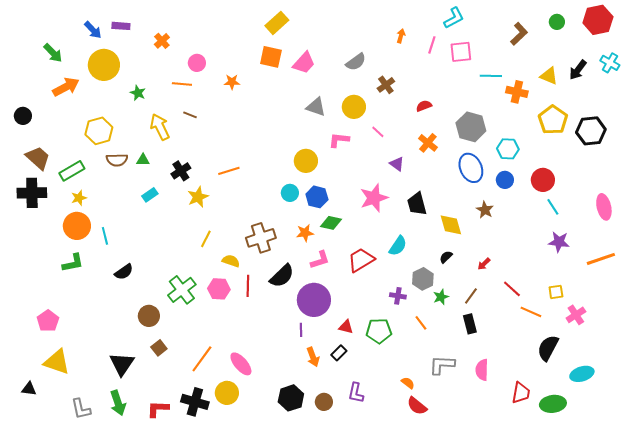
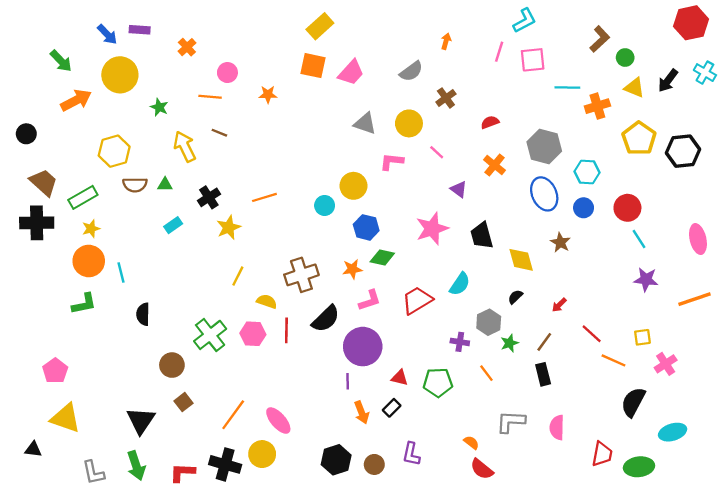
green circle: (557, 22) -> (625, 58), moved
orange arrow: (401, 36) -> (446, 41), moved
orange cross: (517, 92) -> (597, 106), turned -30
cyan circle: (290, 193) -> (325, 205), moved
black semicircle: (124, 272) -> (143, 314), turned 126

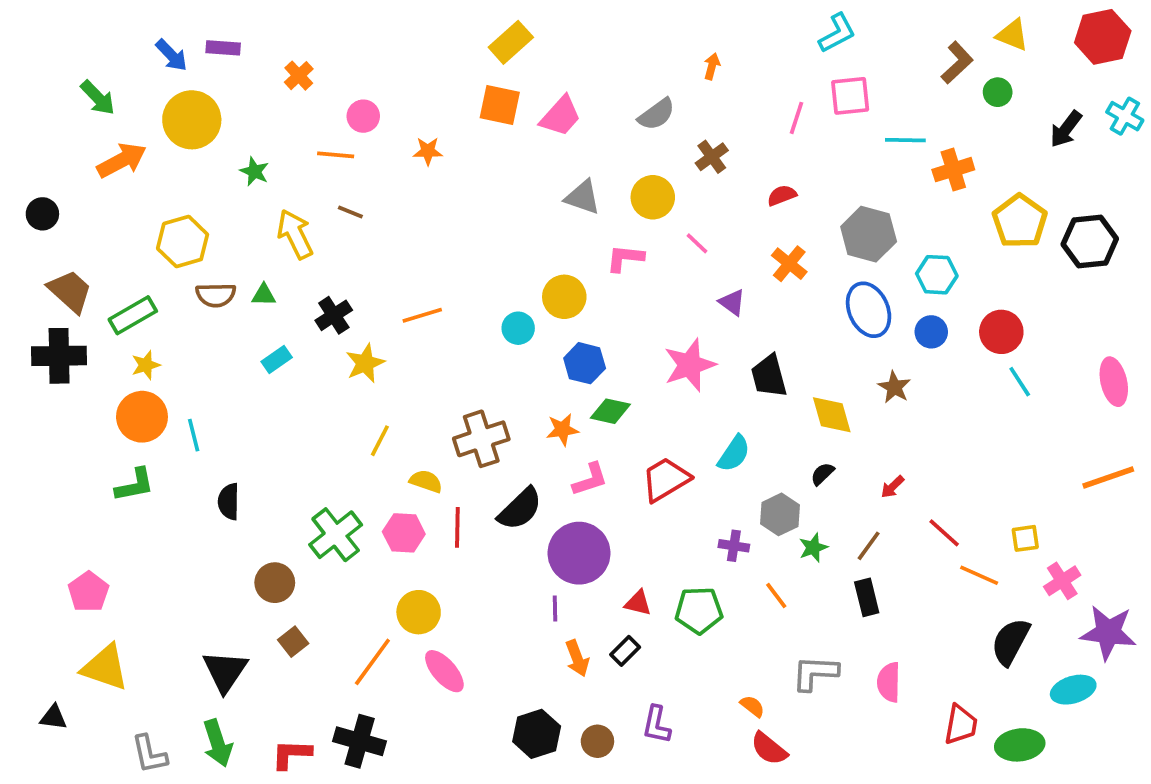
pink line: (499, 52) -> (797, 118), moved
yellow triangle: (634, 88) -> (1012, 35), moved
purple star: (646, 279) -> (1108, 632), moved, size x1.4
yellow circle: (262, 454) -> (419, 612), moved

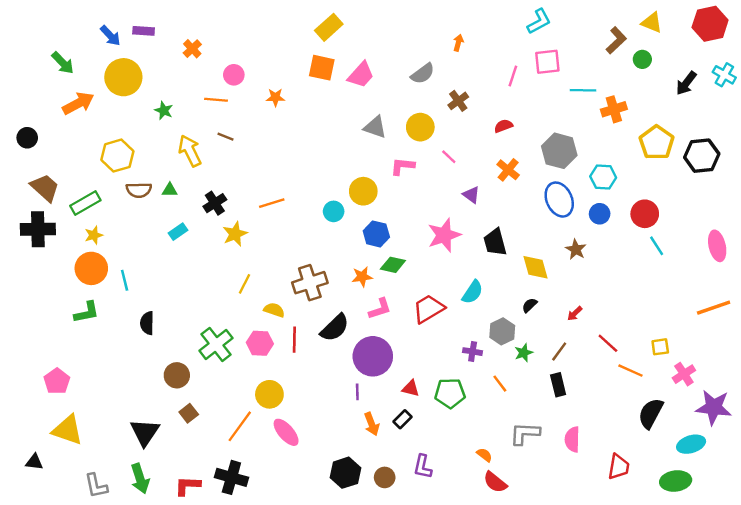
green ellipse: (1020, 745) -> (676, 481), moved

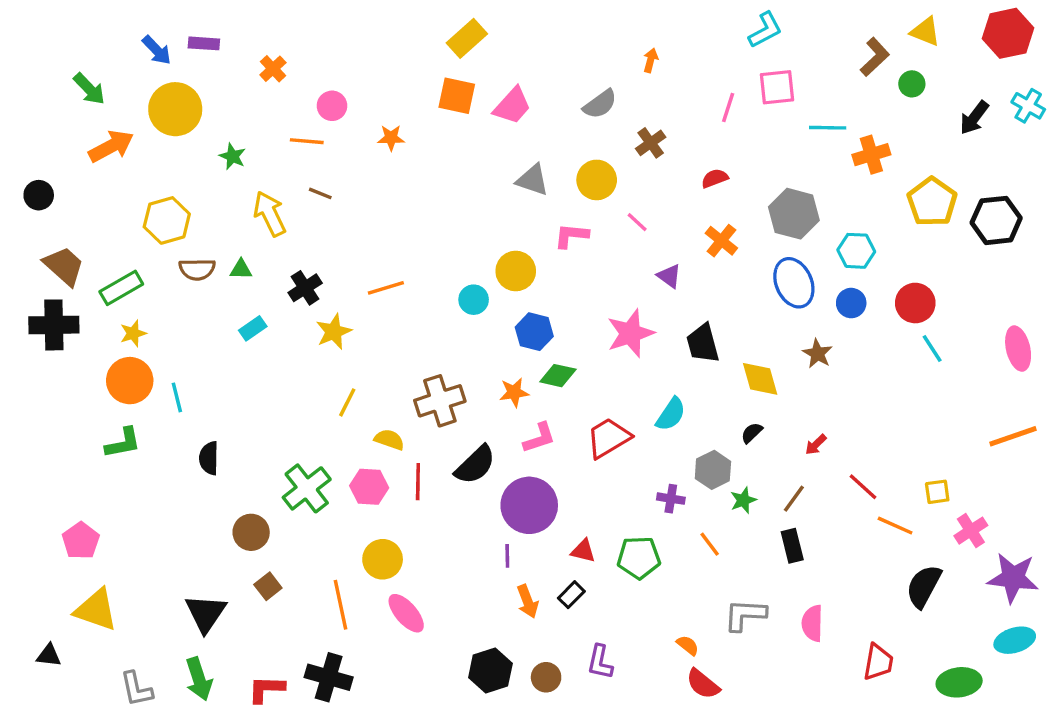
orange line: (240, 426) -> (340, 605), turned -48
cyan ellipse: (691, 444) -> (1015, 640), moved

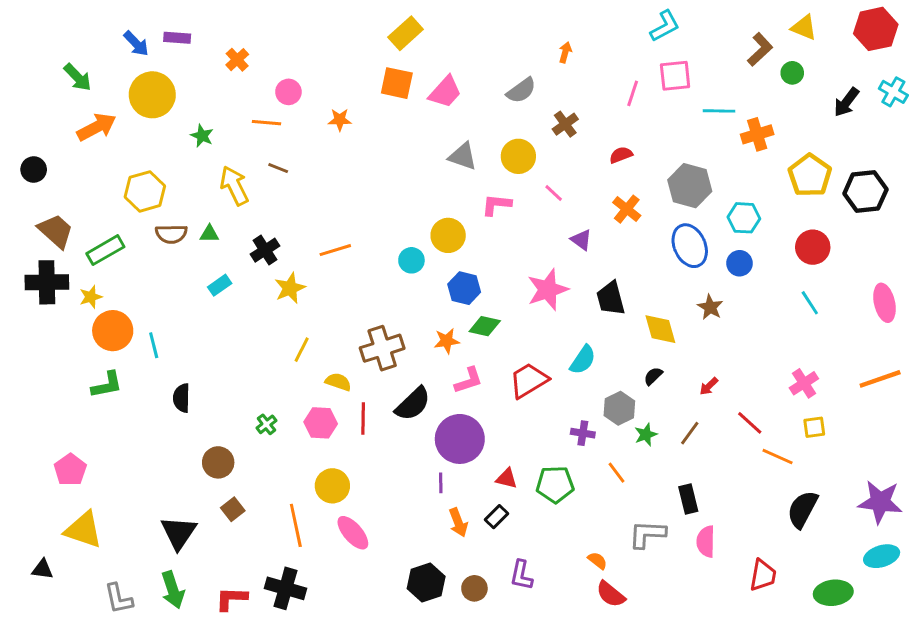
red circle: (915, 303) -> (813, 247), moved
yellow star: (133, 333) -> (91, 297), moved
green cross: (307, 488) -> (266, 424), size x0.5
pink cross: (971, 531) -> (804, 383), moved
black rectangle: (792, 546) -> (688, 499), moved

